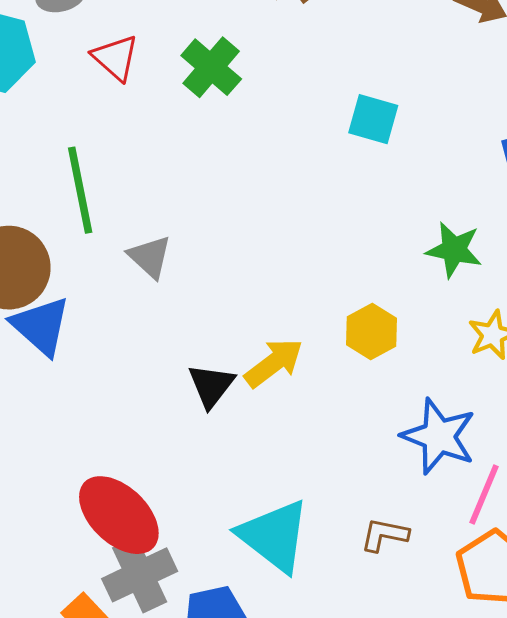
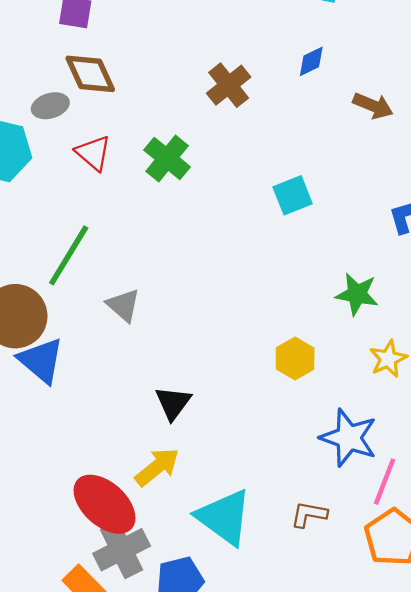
cyan square: (373, 119) -> (293, 195), turned -36
green line: (80, 190) -> (69, 255), turned 44
yellow arrow: (274, 363) -> (157, 467), moved

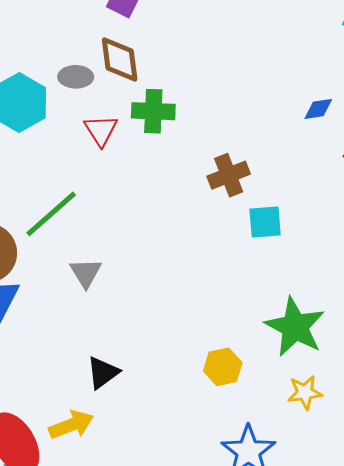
brown cross: (229, 85) -> (229, 175), moved
green cross: (167, 158) -> (153, 111), moved, turned 36
green star: (357, 294) -> (295, 327), size x1.5

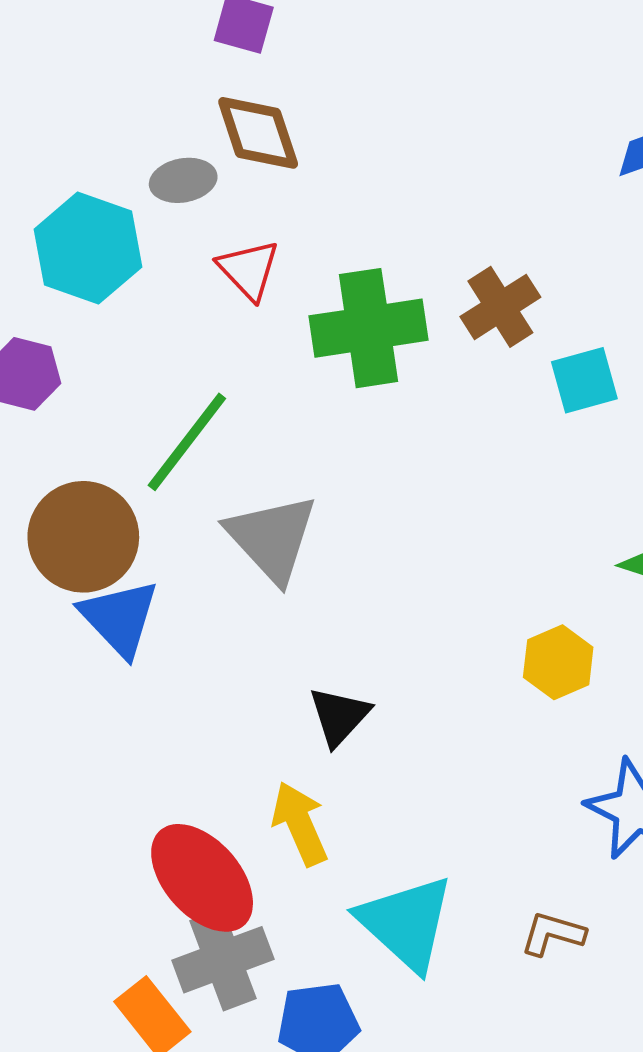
green cross: (153, 111) -> (369, 328), moved, size x1.4
gray triangle: (86, 273) -> (272, 538), size x1.6
yellow arrow: (71, 425) -> (300, 824), turned -81

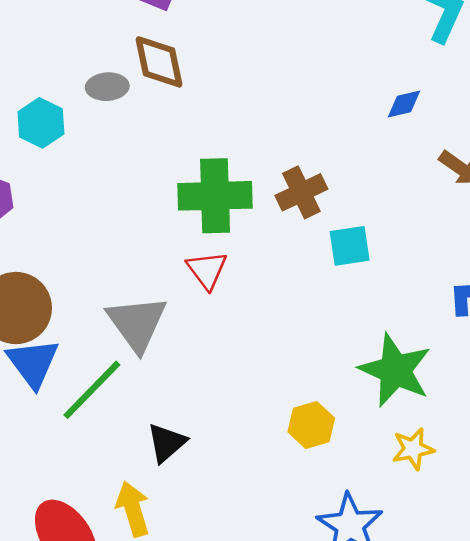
cyan hexagon: (88, 248) -> (41, 123), size x0.7
red triangle: (249, 270) -> (207, 270), moved
green line: (187, 442) -> (92, 390), moved

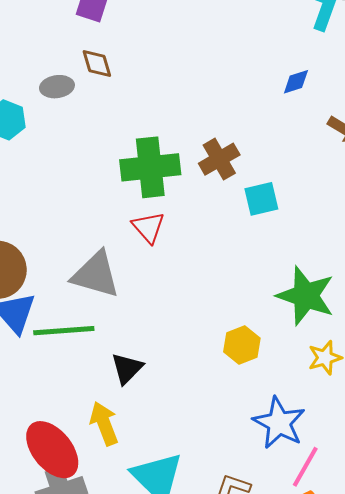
brown diamond: (159, 62) -> (97, 64), size x0.7
gray triangle: (137, 323) -> (96, 275), turned -34
green line: (92, 390) -> (64, 331), turned 46

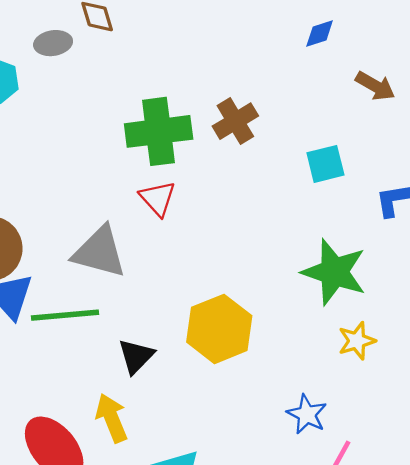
cyan square: (261, 199) -> (325, 164), moved
yellow hexagon: (242, 345) -> (219, 329), moved, size x1.6
blue star: (279, 423) -> (307, 414), size x0.7

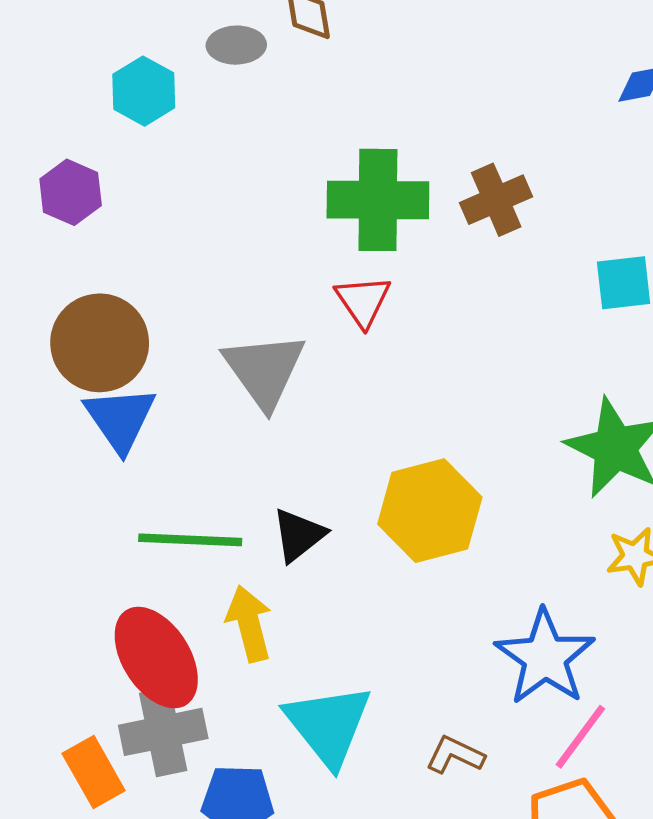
gray triangle: (99, 252) -> (264, 370), turned 32
green line: (65, 315) -> (190, 540), moved
blue star: (307, 414) -> (545, 657), size x1.6

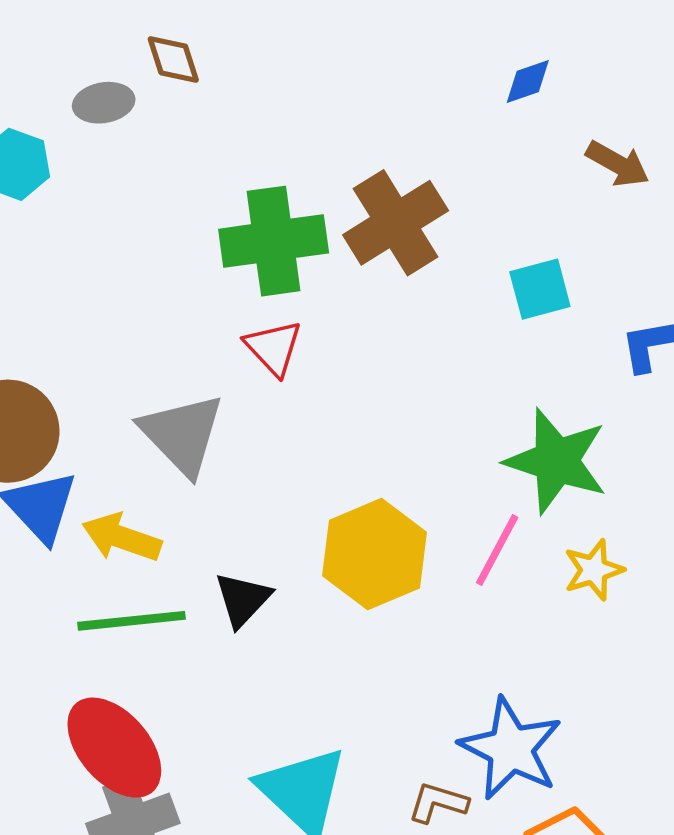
brown cross: (496, 200) -> (396, 223), size x1.4
yellow arrow: (249, 624) -> (122, 538), moved, turned -48
blue star: (545, 657) -> (511, 749), moved
pink line: (580, 737) -> (497, 550), moved

